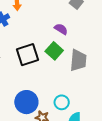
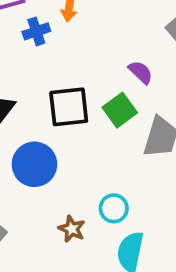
blue circle: (26, 102) -> (34, 164), moved

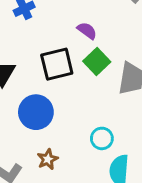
purple semicircle: (141, 72) -> (87, 31), moved
brown star: (72, 229) -> (48, 159), moved, turned 30

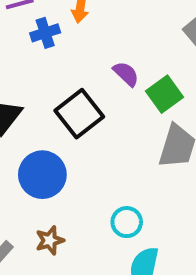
green square: (97, 62) -> (165, 94), moved
black square: (57, 64) -> (79, 114), turned -32

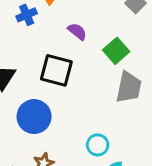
purple semicircle: (126, 74) -> (77, 31), moved
black square: (79, 114) -> (56, 70), turned -32

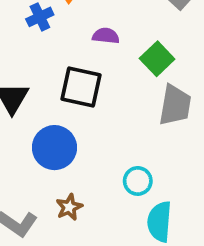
purple semicircle: (77, 31) -> (106, 36), turned -30

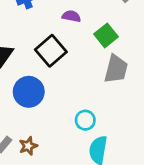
black square: (81, 87) -> (51, 51), turned 32
brown star: (69, 207) -> (28, 146), moved

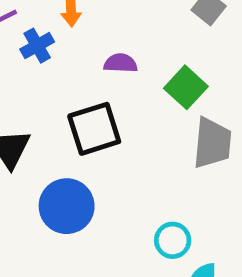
black square: (51, 51) -> (94, 129), turned 32

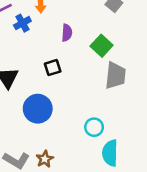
purple semicircle: (121, 63) -> (67, 33), turned 91
black square: (94, 129) -> (53, 68), size x0.6

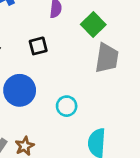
cyan circle: (94, 127) -> (67, 106), moved

